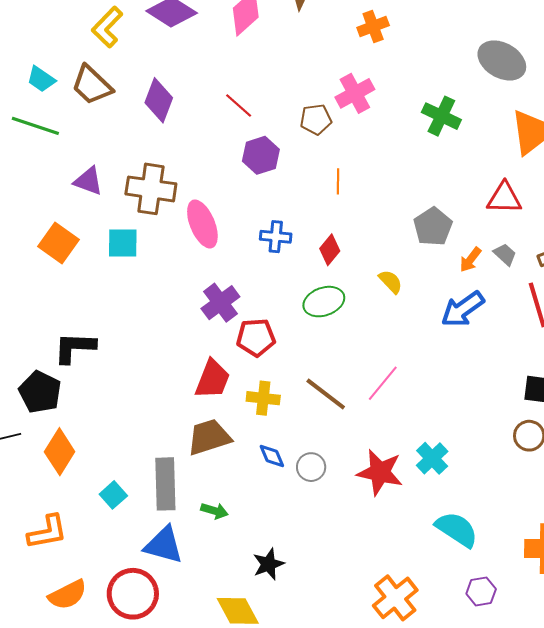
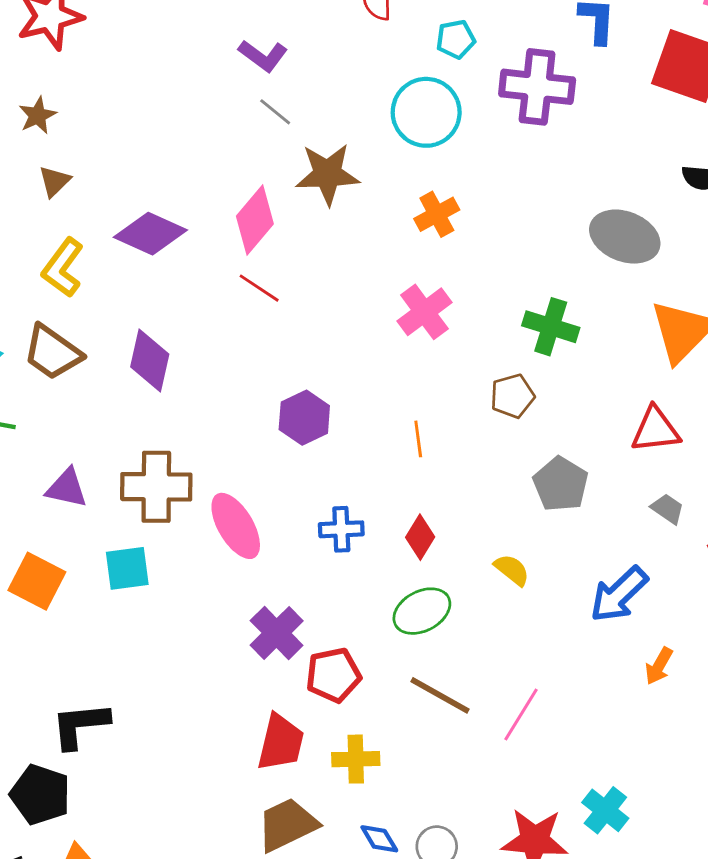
red line: (239, 105) -> (259, 288), moved
brown pentagon: (316, 119) -> (512, 396), moved
orange arrow: (470, 260) -> (659, 666), moved
brown line: (326, 394) -> (440, 695), moved

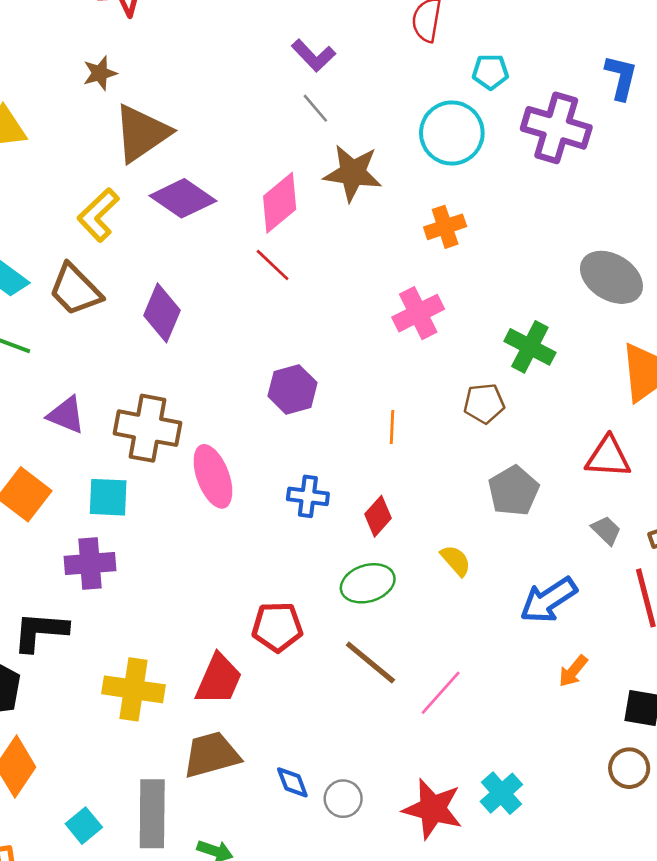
brown triangle: (54, 181) -> (142, 133), moved, size x2.0
purple cross: (277, 633) -> (90, 564), moved, turned 30
yellow cross: (356, 759) -> (134, 689), moved, size x1.4

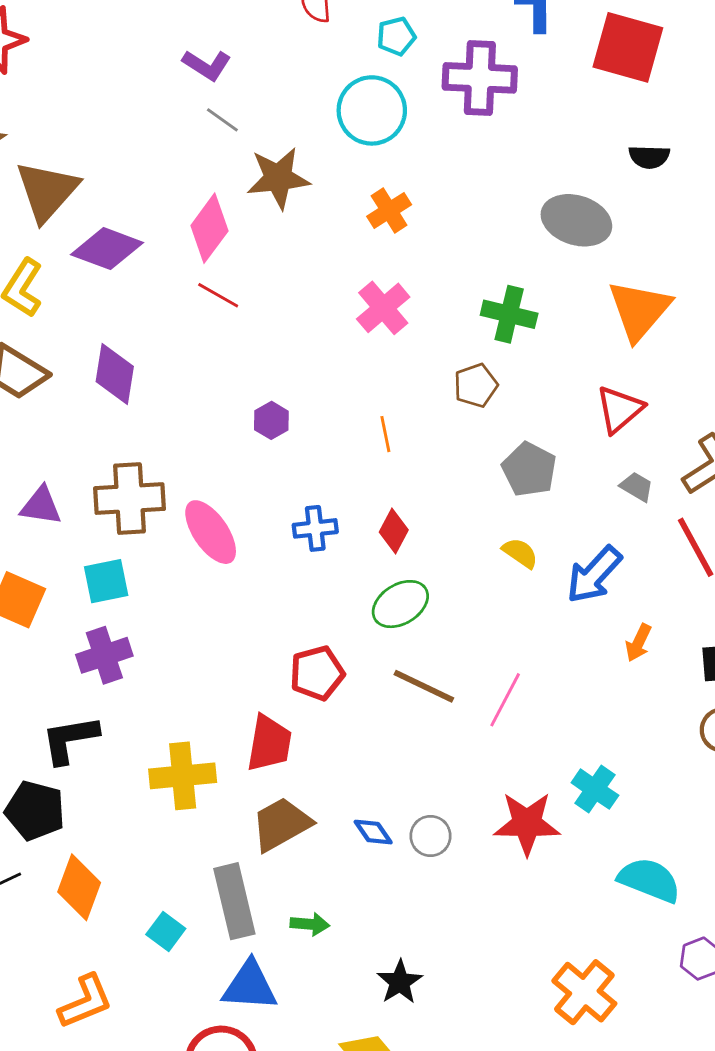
purple hexagon: (293, 389) -> (271, 420), size x0.7
red triangle: (608, 457) -> (619, 409), turned -30
yellow semicircle: (456, 560) -> (520, 553), moved

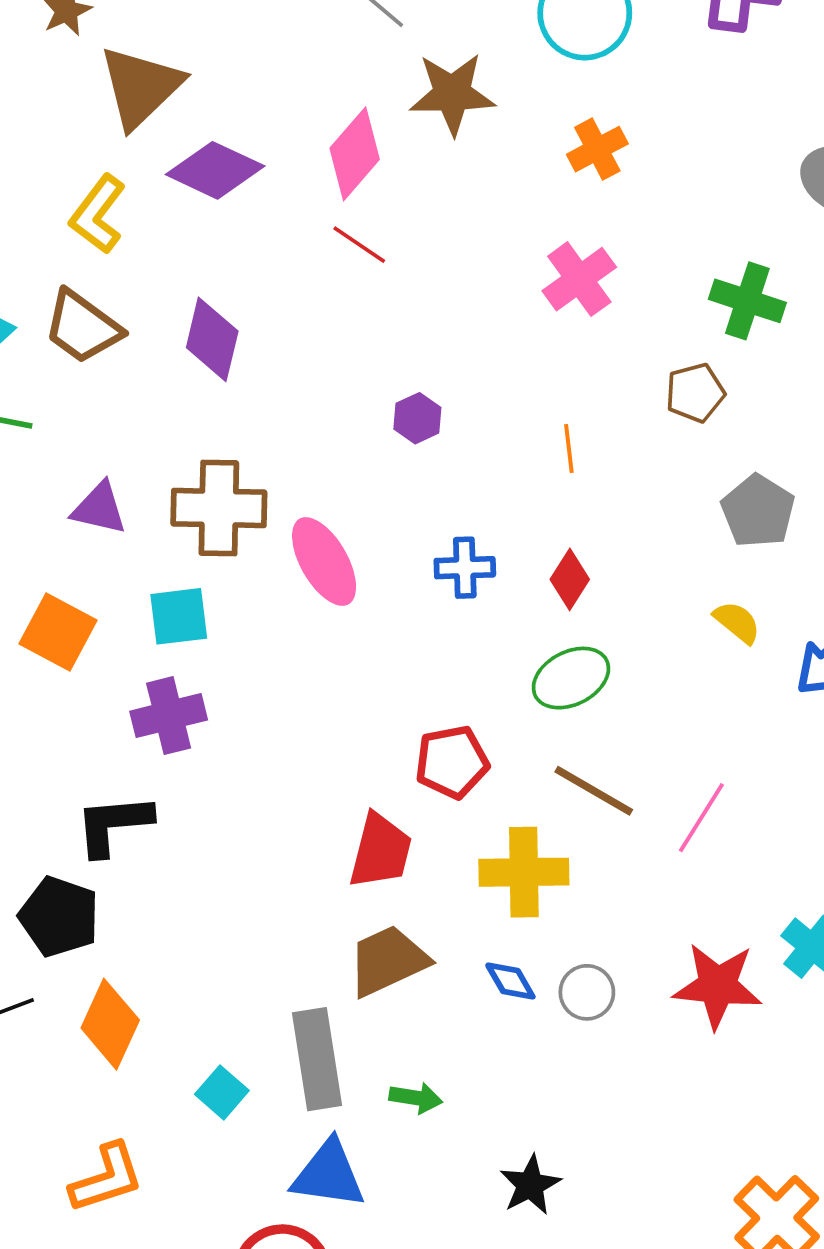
yellow cross: (183, 776) -> (524, 872), moved

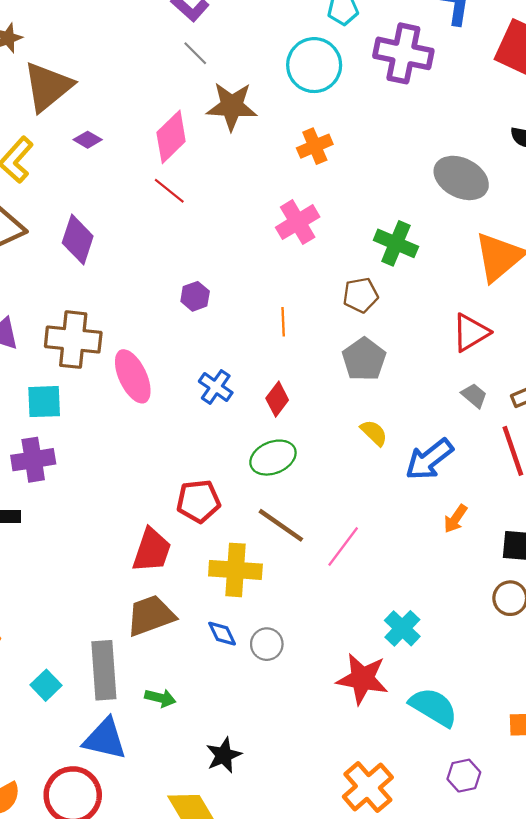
purple diamond: (215, 170) -> (88, 140), size x0.5
gray pentagon: (758, 511) -> (364, 359), moved
blue cross: (465, 568) -> (216, 387), turned 32
red star: (718, 986) -> (362, 679), moved

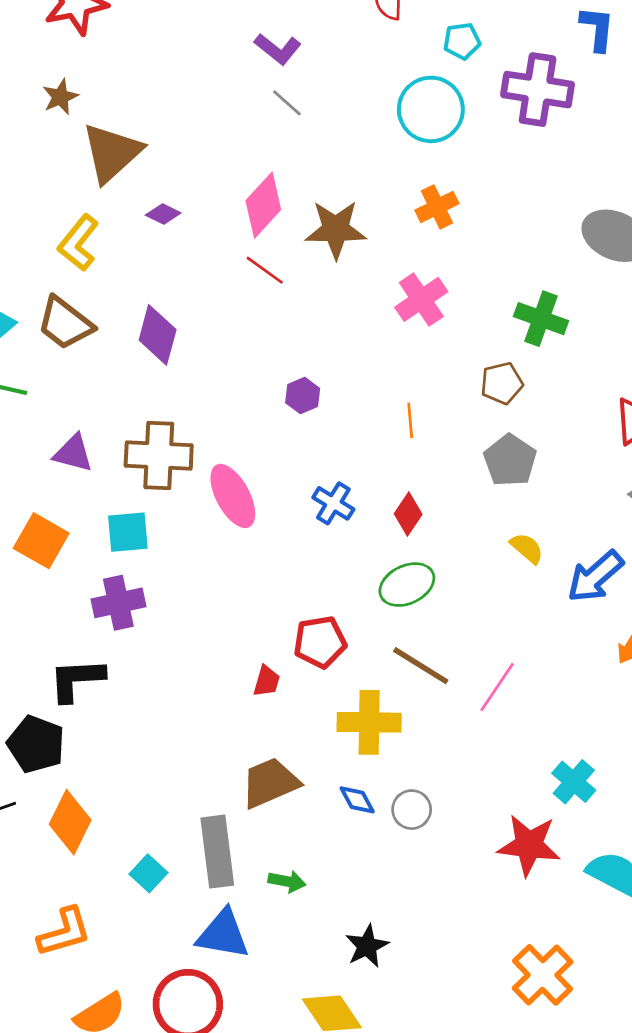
brown star: (232, 106) -> (336, 229), moved
red trapezoid: (152, 550) -> (267, 681), moved, size x0.6

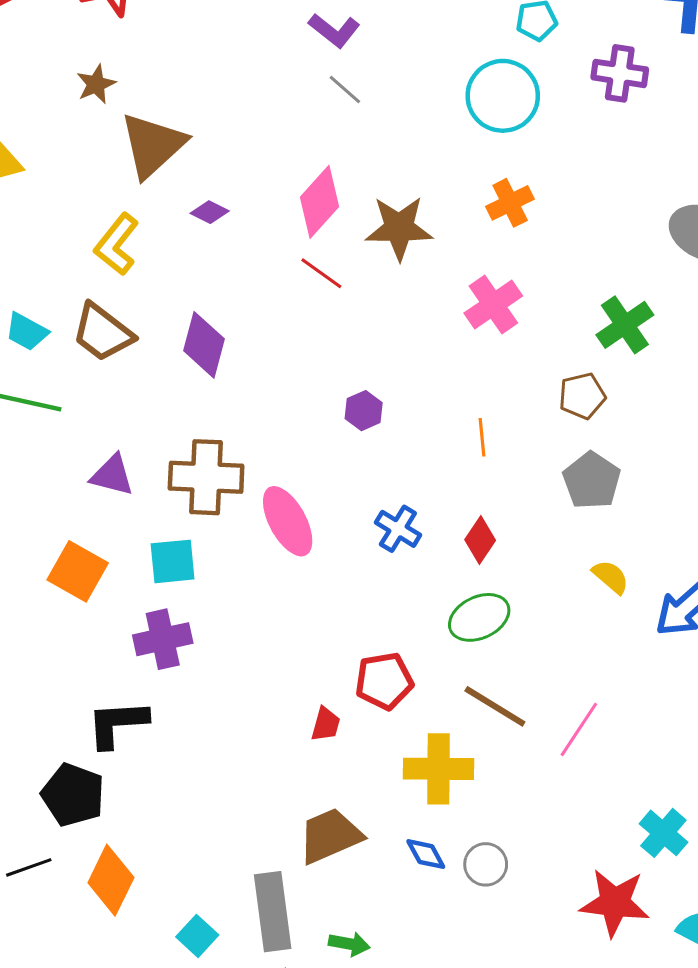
purple cross: (538, 90) -> (620, 73), size x0.7
green cross: (541, 319) -> (625, 325), turned 36

